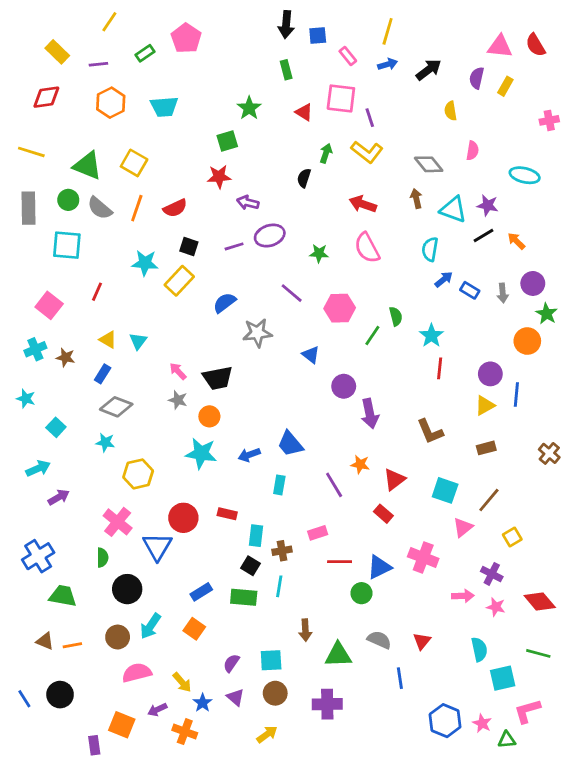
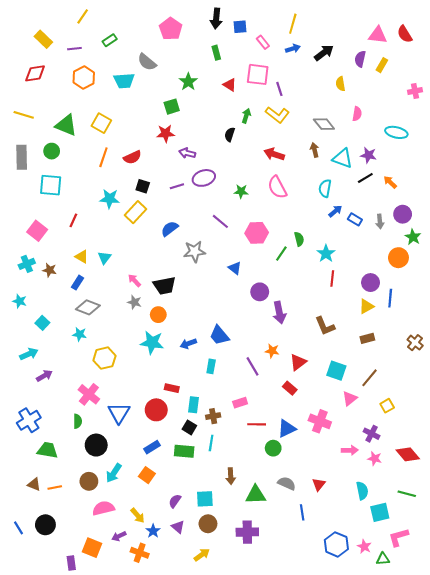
pink pentagon: (186, 38) -> (171, 29), moved
gray semicircle: (100, 208) -> (147, 62), moved
red circle: (183, 518) -> (156, 410), moved

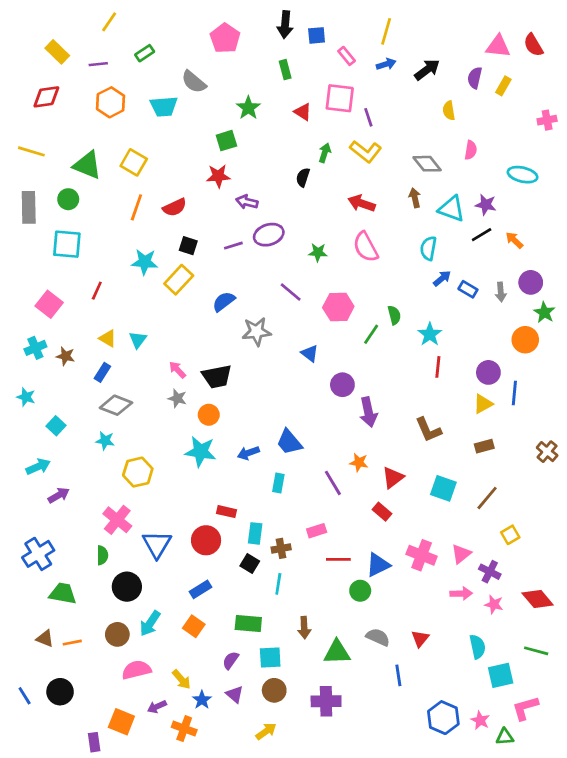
pink triangle: (350, 398) -> (461, 554), moved
green rectangle: (184, 451) -> (248, 623), moved

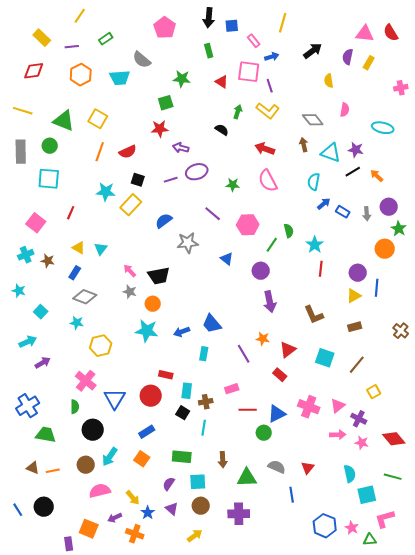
blue arrow: (386, 64) -> (272, 57), moved
green star: (248, 108) -> (182, 79), turned -30
black semicircle: (303, 177) -> (222, 130), turned 104
purple circle: (342, 385) -> (261, 271), moved

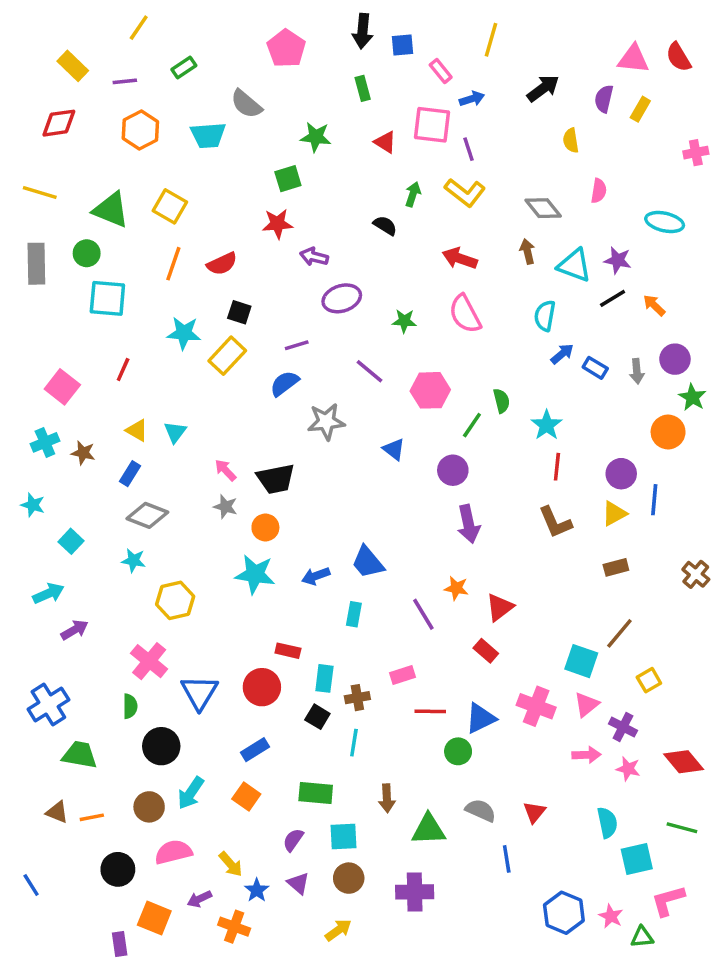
cyan square: (49, 179) -> (107, 298), moved
purple line: (171, 180) -> (297, 345), moved
brown L-shape: (314, 315) -> (555, 522), moved
cyan square: (325, 358) -> (581, 661), moved
black circle: (44, 507) -> (118, 869), moved

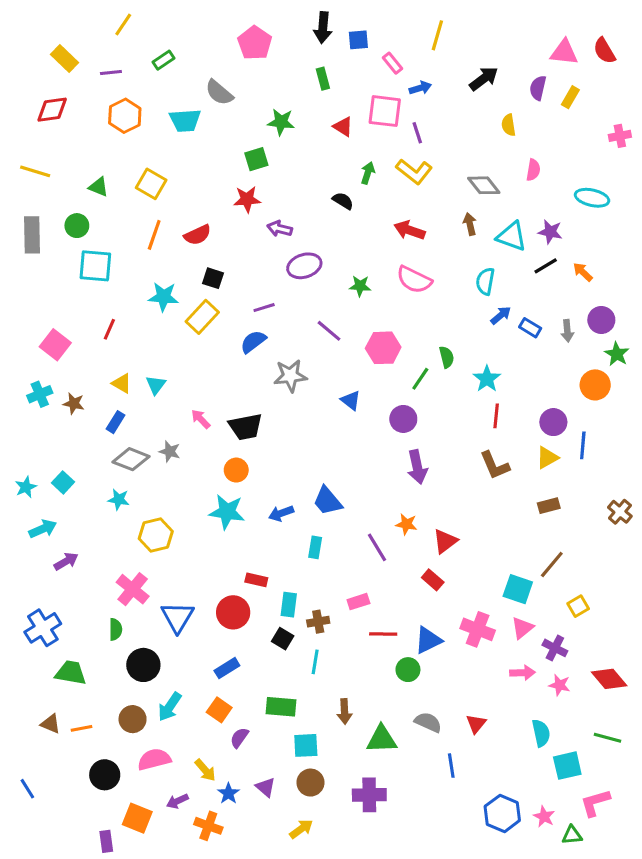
green triangle: (111, 210) -> (99, 187), size x0.6
pink semicircle: (465, 314) -> (414, 280), turned -36
cyan star: (33, 505) -> (26, 487), moved, turned 30
gray star: (225, 507) -> (170, 451), moved
purple semicircle: (293, 840) -> (239, 738), moved

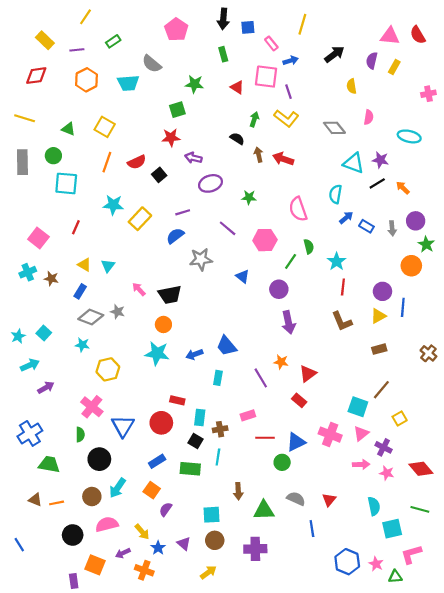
brown arrow: (470, 224) -> (259, 155), moved
black square: (213, 278) -> (159, 175), moved, turned 32
pink semicircle: (414, 280) -> (298, 209), moved, turned 45
green rectangle: (281, 707) -> (190, 469), moved

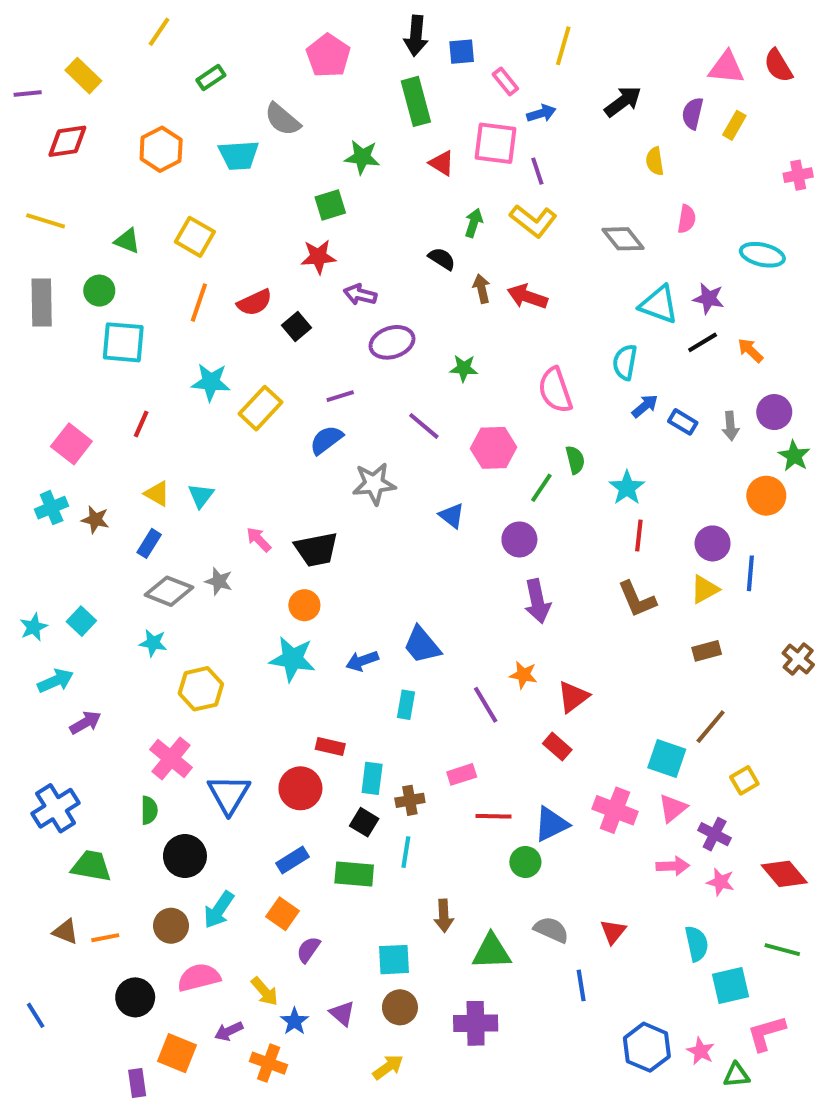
purple line: (77, 50) -> (28, 93), moved
green rectangle: (223, 54) -> (416, 101), size x1.6

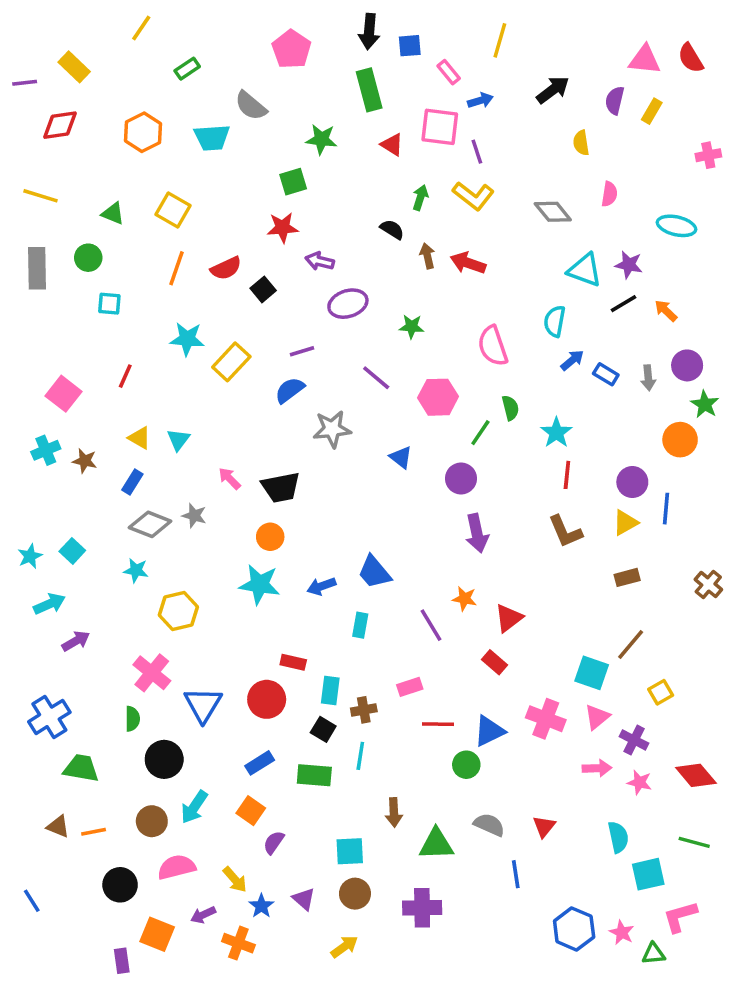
cyan square: (123, 342) -> (109, 304), size x0.6

